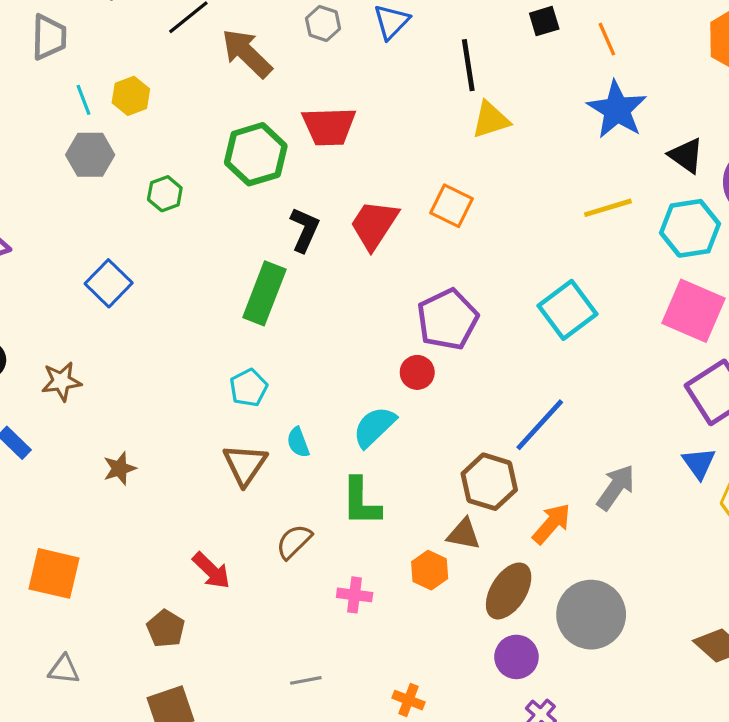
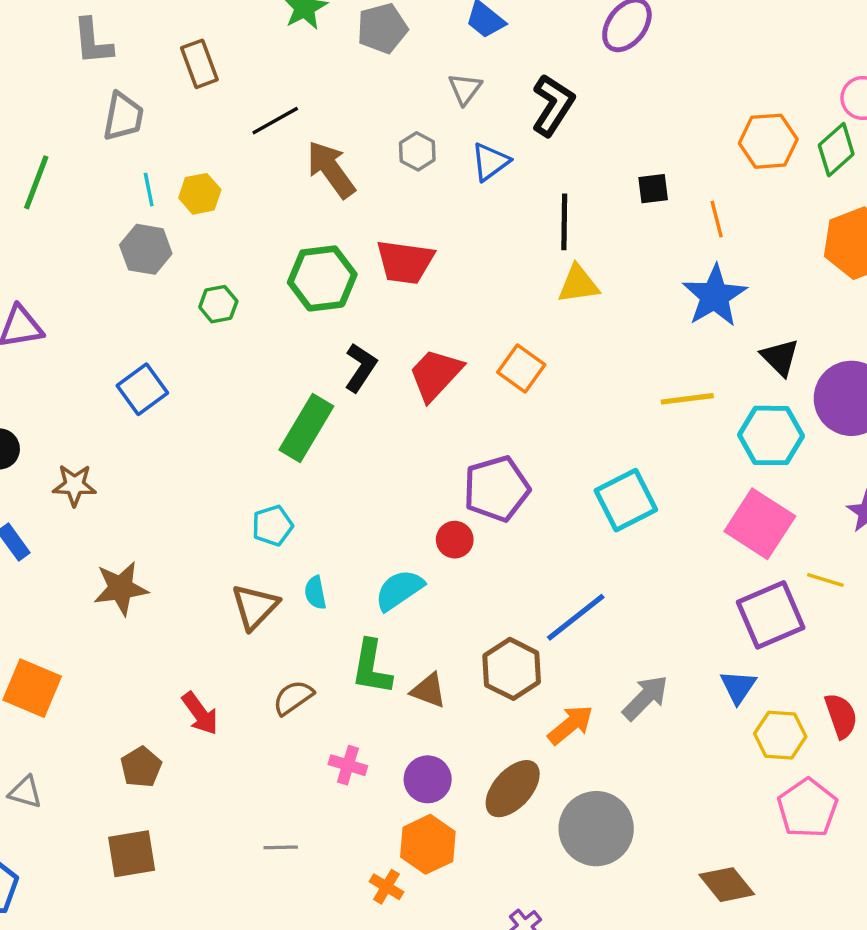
brown star: (120, 468) -> (121, 588), size x1.5
brown triangle: (464, 534) -> (429, 690), moved
orange hexagon: (430, 570) -> (428, 844), moved, size x1.4
purple circle: (516, 657) -> (428, 779), moved

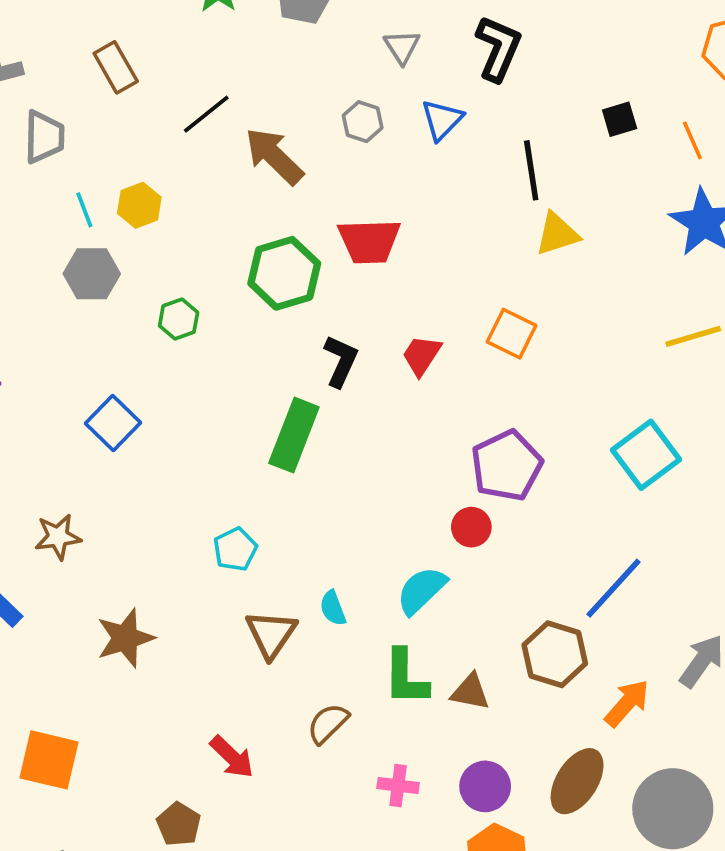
red trapezoid: (435, 375) -> (422, 355), size x0.7
cyan pentagon: (272, 526) -> (235, 549), moved

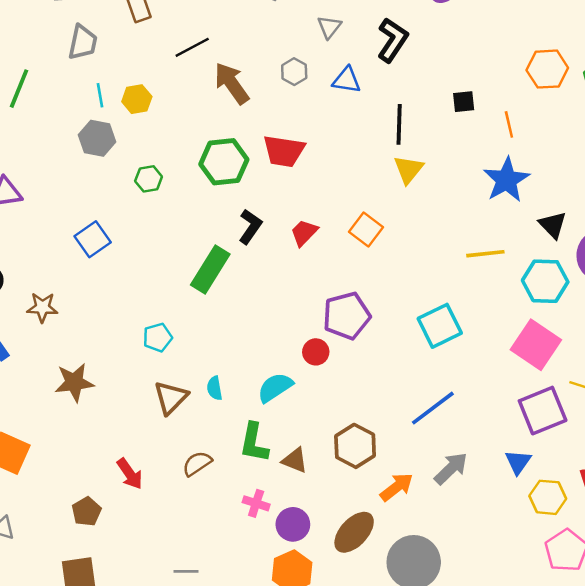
blue triangle: (442, 120) -> (347, 80), turned 44
yellow triangle: (557, 234) -> (408, 169), turned -44
blue line: (614, 588) -> (433, 408), moved
pink cross: (398, 786) -> (256, 503), moved

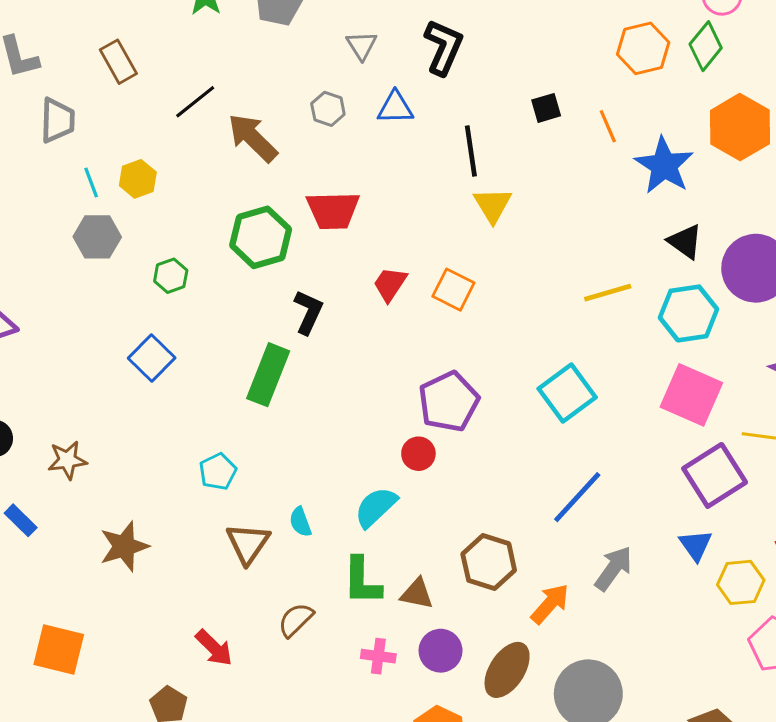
blue star: (506, 180) -> (664, 165), moved
red trapezoid: (304, 233) -> (390, 284), moved
blue square: (93, 239) -> (152, 358), moved
purple circle: (293, 524) -> (441, 651), moved

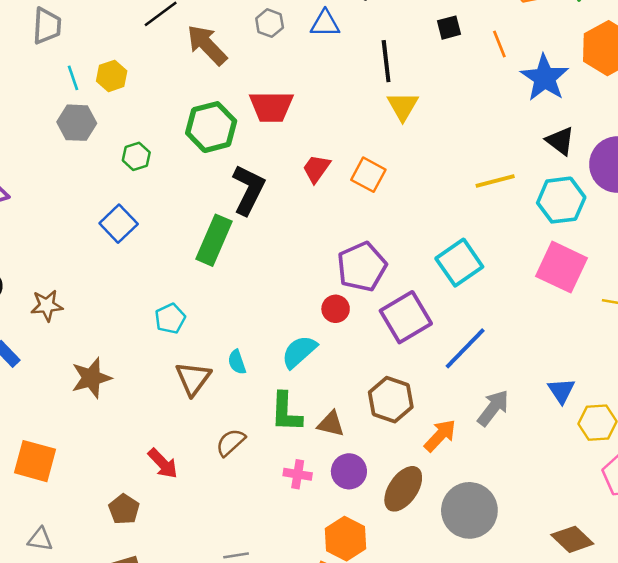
black L-shape: (308, 312) -> (248, 190), size x1.4
purple square: (715, 475) -> (406, 317), moved

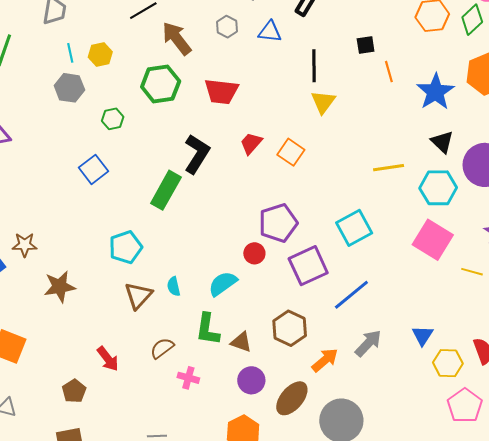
orange line: (499, 44) -> (389, 72), moved
green hexagon: (211, 127) -> (161, 84), moved
brown star: (47, 306) -> (25, 245), moved
cyan pentagon: (170, 319) -> (126, 247), size x1.4
pink cross: (298, 474) -> (188, 378), moved

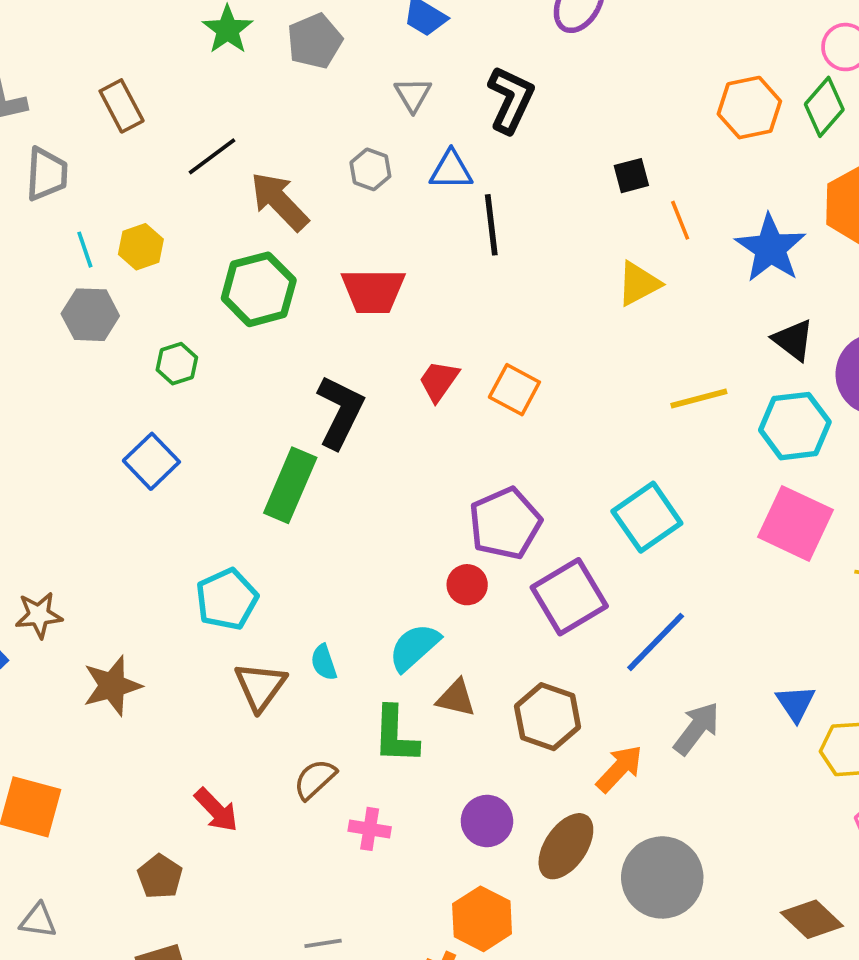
black line: (314, 66) -> (491, 225), moved
yellow triangle: (323, 102) -> (639, 284), moved, turned 32
brown triangle: (241, 342) -> (456, 698), moved

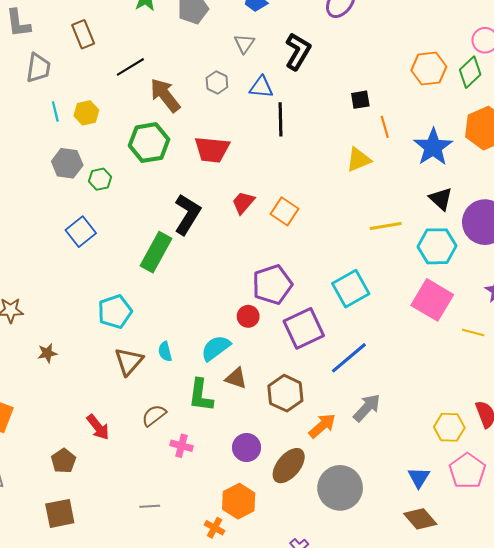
gray hexagon: (90, 315) -> (67, 163), moved
brown star: (112, 686) -> (47, 353), size x0.6
blue triangle: (796, 703) -> (419, 478), moved

